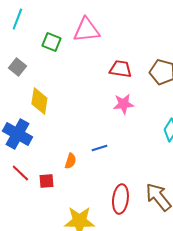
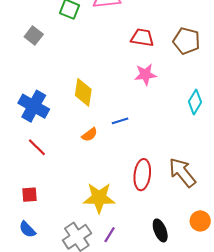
yellow diamond: (39, 101) -> (83, 92), moved
orange semicircle: (70, 161) -> (90, 135), turned 35
red square: (46, 181) -> (30, 195), moved

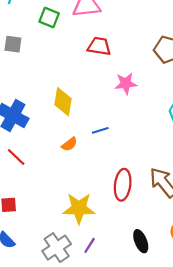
gray square: (34, 36) -> (13, 44), turned -30
red trapezoid: (142, 38) -> (99, 46), moved

